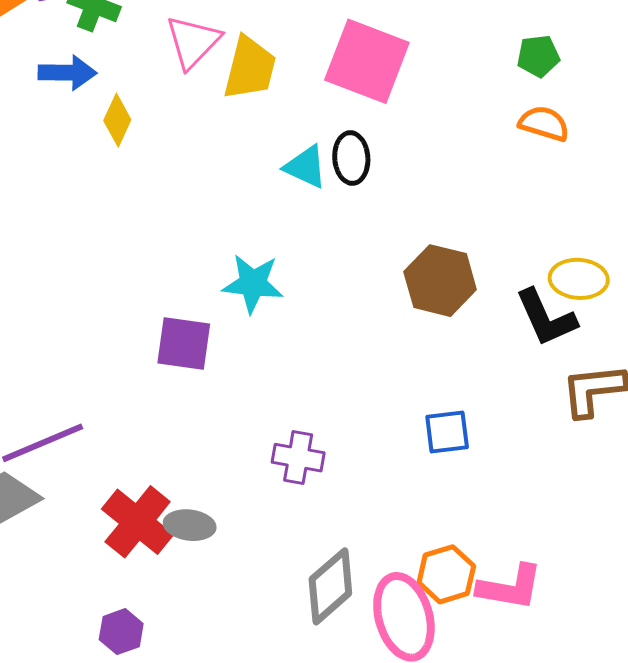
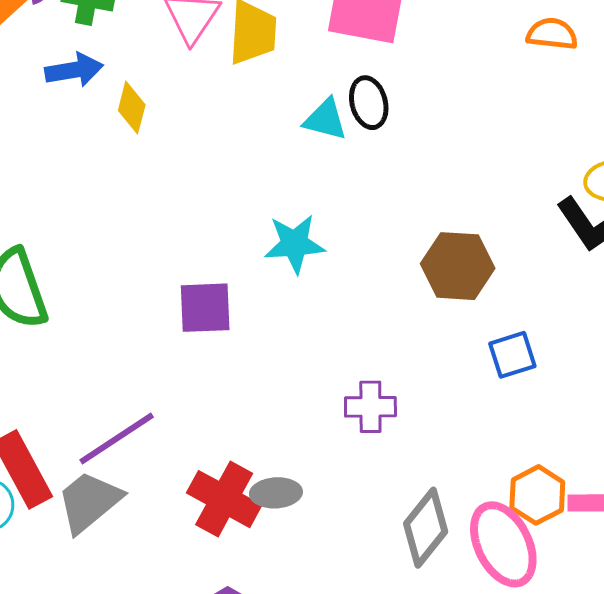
brown hexagon: (440, 281) -> (458, 266), moved
purple square: (184, 344) -> (205, 308), moved

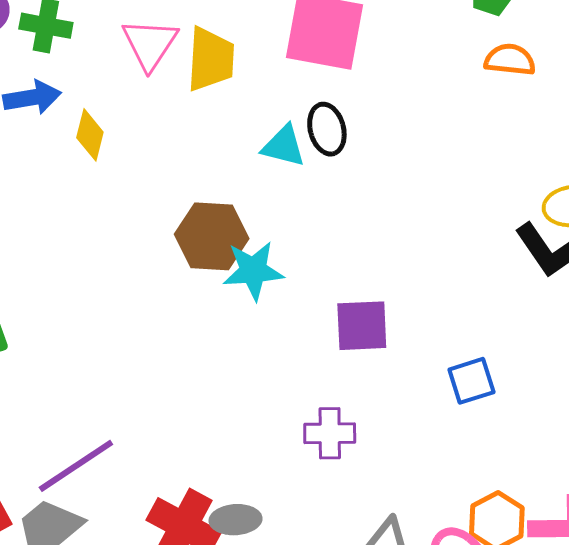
brown hexagon: (458, 266) -> (212, 236), moved
purple square: (205, 308) -> (362, 326), moved

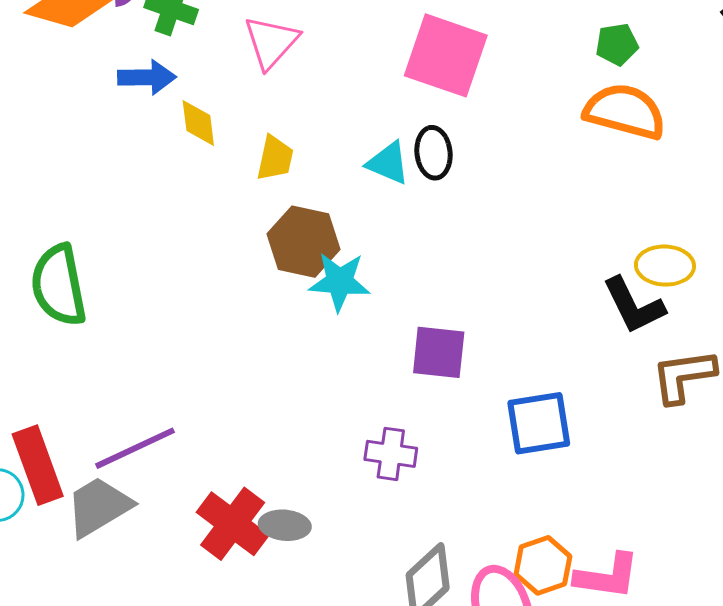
yellow trapezoid: (211, 59) -> (275, 158), moved, size x0.7
orange semicircle: (510, 60) -> (625, 112), size x1.6
yellow diamond: (90, 135) -> (198, 123), turned -30
blue square: (471, 381) -> (539, 423), size x1.4

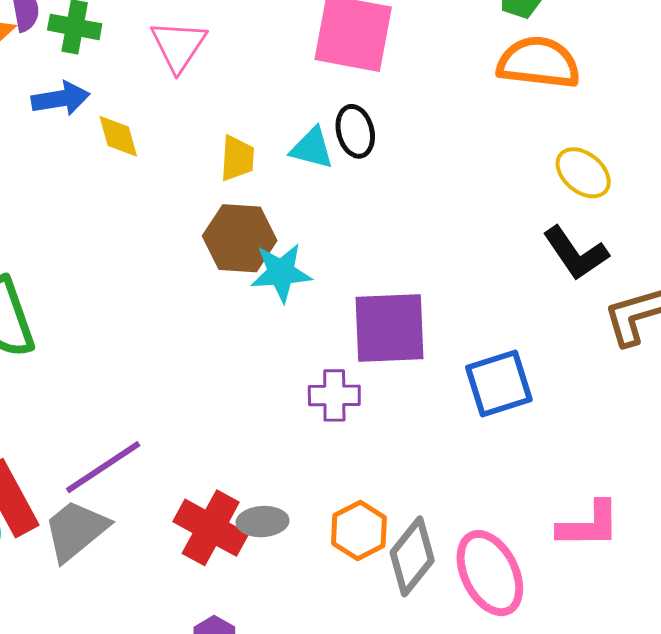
yellow trapezoid: (275, 158) -> (237, 158), moved
yellow ellipse: (665, 266) -> (583, 173), moved, turned 46
purple square: (439, 352) -> (390, 328), size x1.4
purple cross: (391, 454) -> (334, 395), moved
orange hexagon: (543, 565) -> (359, 530), moved

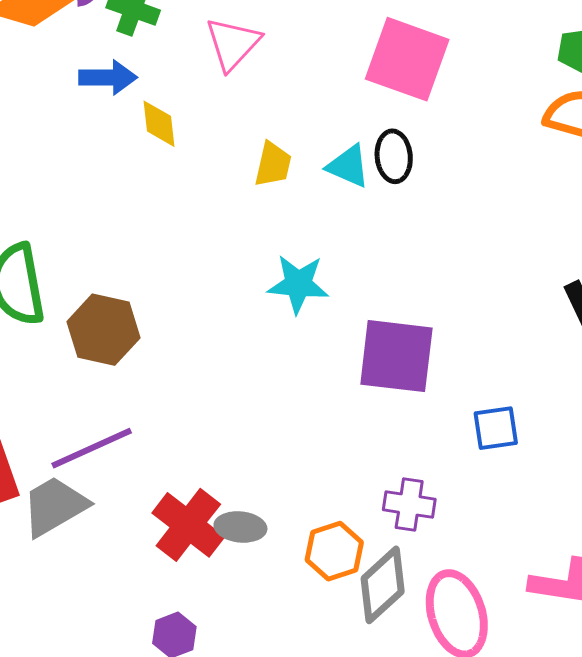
brown hexagon: (240, 238) -> (104, 330), moved
blue square: (499, 384) -> (496, 428), size x0.7
purple cross: (334, 395) -> (409, 505), moved

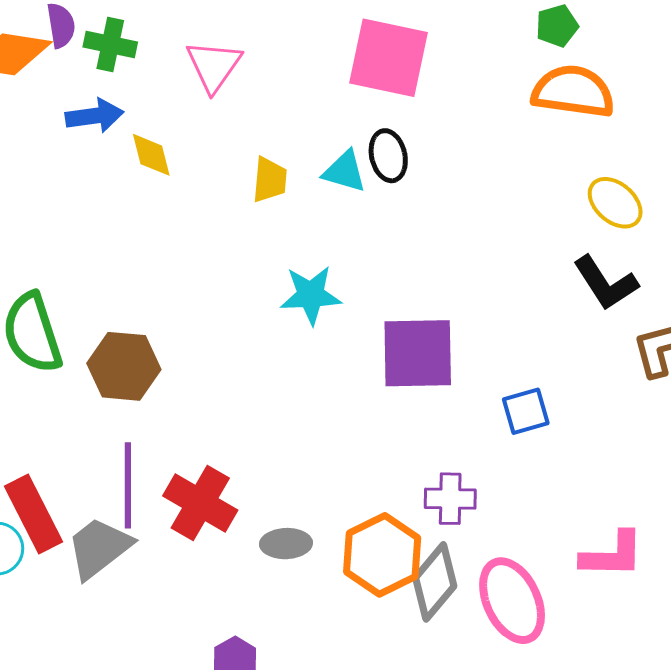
purple line: (92, 448) -> (128, 485), turned -58
red cross: (188, 525) -> (200, 503), moved
orange hexagon: (334, 551) -> (382, 555), size x1.4

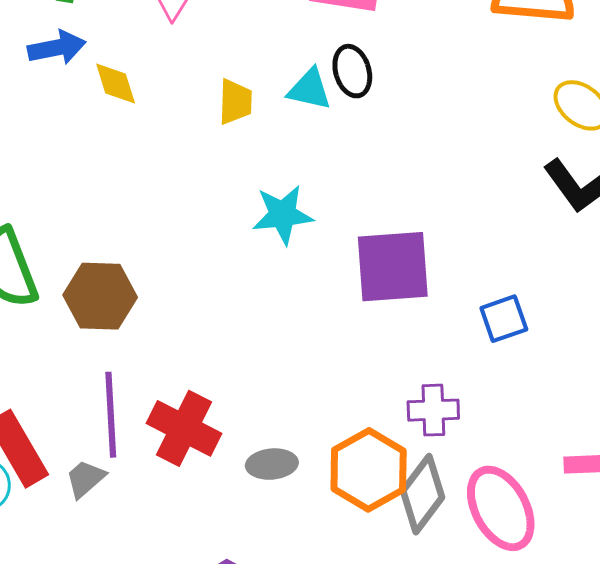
gray trapezoid: (99, 548) -> (85, 479), size x0.6

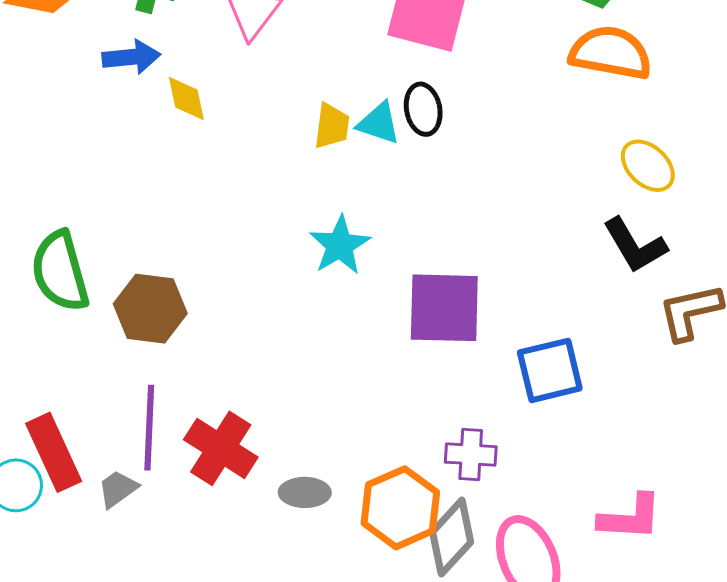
yellow trapezoid: (235, 102) -> (332, 126), moved
cyan star: (283, 215) -> (340, 245), turned -30
blue square: (504, 319) -> (550, 370), size x1.4

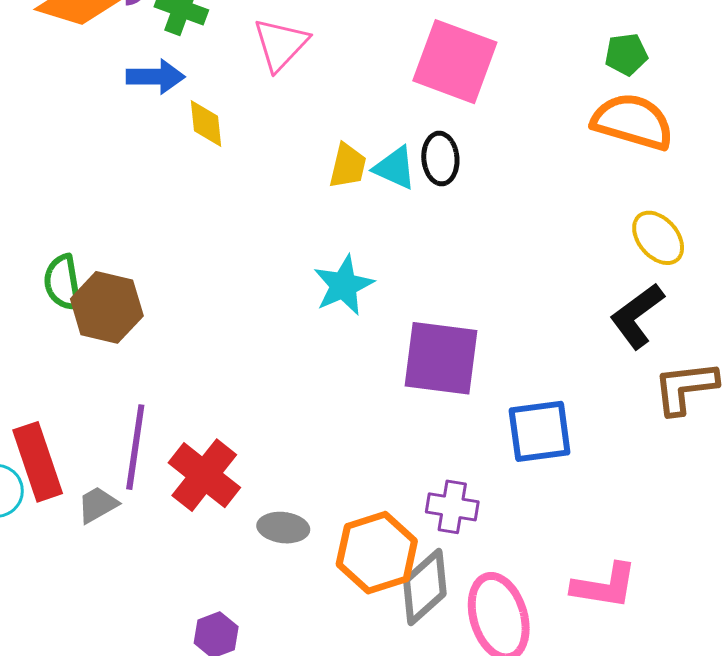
black L-shape: (635, 245) -> (637, 316), turned 78
green semicircle: (60, 271) -> (63, 283), size x0.7
brown hexagon: (150, 309) -> (107, 307), moved

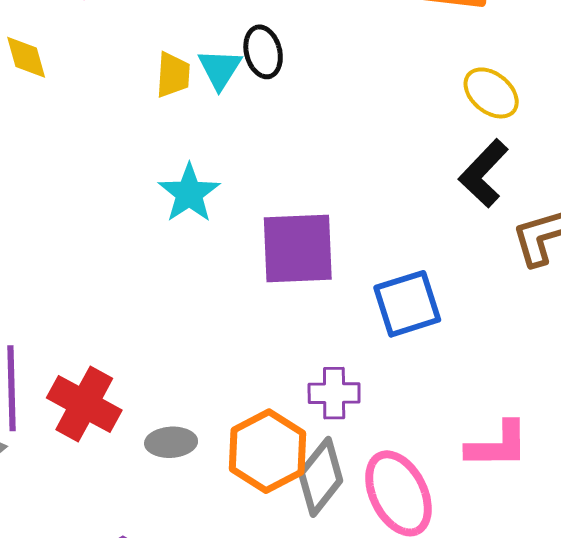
cyan triangle: (395, 168) -> (220, 69), turned 48

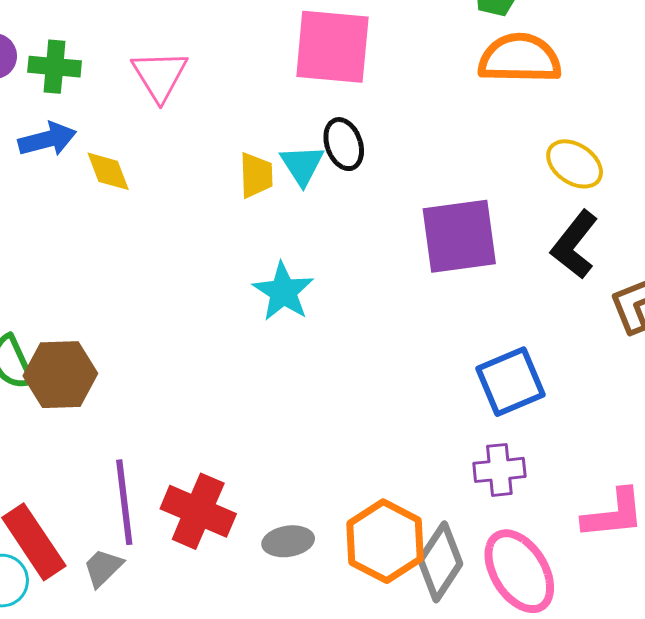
purple square: (298, 249) -> (459, 236), moved
purple cross: (334, 393) -> (499, 470), moved

